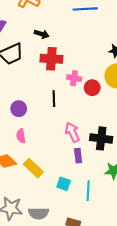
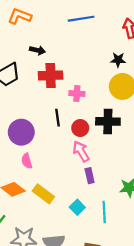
red circle: (92, 88) -> (80, 128), moved
purple circle: (19, 109) -> (21, 132), size x1.5
black cross: (101, 138) -> (108, 121), moved
cyan square: (64, 184) -> (77, 207), turned 32

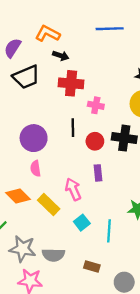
orange L-shape: (20, 16) -> (48, 34), moved
pink arrow: (81, 151) -> (73, 189), moved
purple rectangle: (90, 176) -> (98, 173), moved

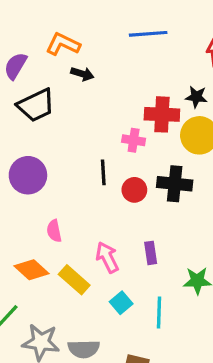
red cross: (71, 83) -> (162, 114), moved
purple circle: (34, 138) -> (28, 175), moved
purple rectangle: (98, 173) -> (151, 253), moved

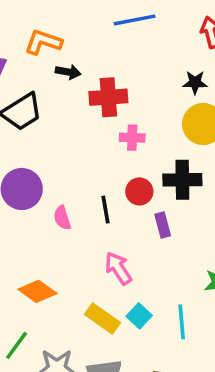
red cross: (162, 114) -> (108, 97), moved
black line: (103, 172) -> (106, 210), moved
pink semicircle: (54, 231) -> (62, 218), moved
purple rectangle: (151, 253) -> (163, 225), moved
yellow rectangle: (74, 280) -> (102, 318), moved

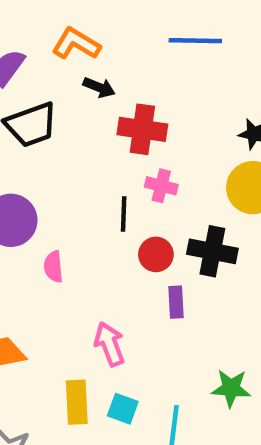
black line: (106, 210) -> (124, 214), moved
cyan square: (139, 316) -> (123, 409), turned -35
yellow rectangle: (102, 318) -> (77, 402), turned 40

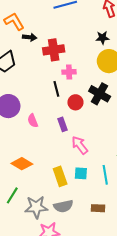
orange L-shape: (76, 44) -> (14, 21), turned 45
black cross: (212, 251) -> (100, 94), turned 35
purple rectangle: (176, 302) -> (63, 124), moved
pink arrow: (110, 344) -> (80, 145), moved

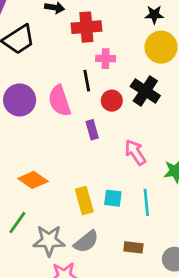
pink semicircle: (33, 121) -> (60, 101), moved, size x1.6
pink arrow: (80, 145) -> (135, 152), moved
gray semicircle: (63, 206) -> (86, 242), turned -30

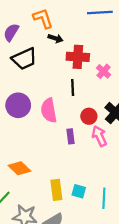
pink cross: (106, 59) -> (104, 71), moved, turned 32
black line: (87, 81) -> (73, 87), moved
pink arrow: (135, 152) -> (99, 136), moved

